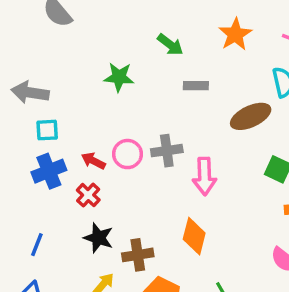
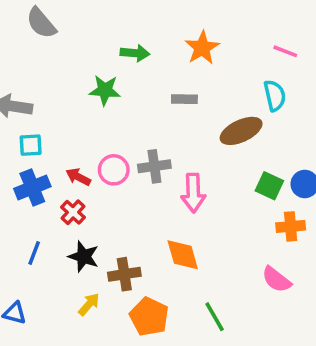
orange star: (235, 34) -> (202, 48), moved
green arrow: (170, 45) -> (135, 53), moved, turned -32
orange diamond: (194, 236) -> (183, 255), turned -30
blue line: (37, 245) -> (34, 253), moved

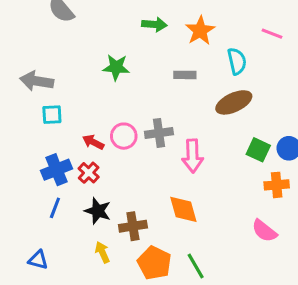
green arrow: (135, 53) -> (154, 24), moved
cyan semicircle: (275, 96) -> (237, 61), moved
blue cross: (32, 188) -> (57, 170), moved
yellow arrow: (89, 304) -> (102, 252), turned -65
green line: (215, 317) -> (196, 266), moved

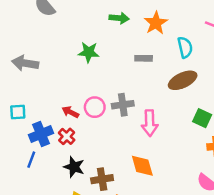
cyan square: (52, 115) -> (18, 112), moved
blue line: (55, 208) -> (31, 160), moved

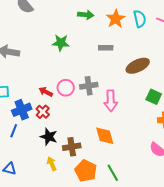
cyan semicircle: (185, 47) -> (140, 19), moved

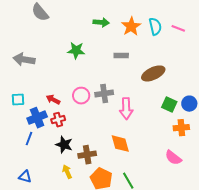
red arrow: (46, 92) -> (53, 100), moved
red cross: (43, 112) -> (58, 120), turned 32

